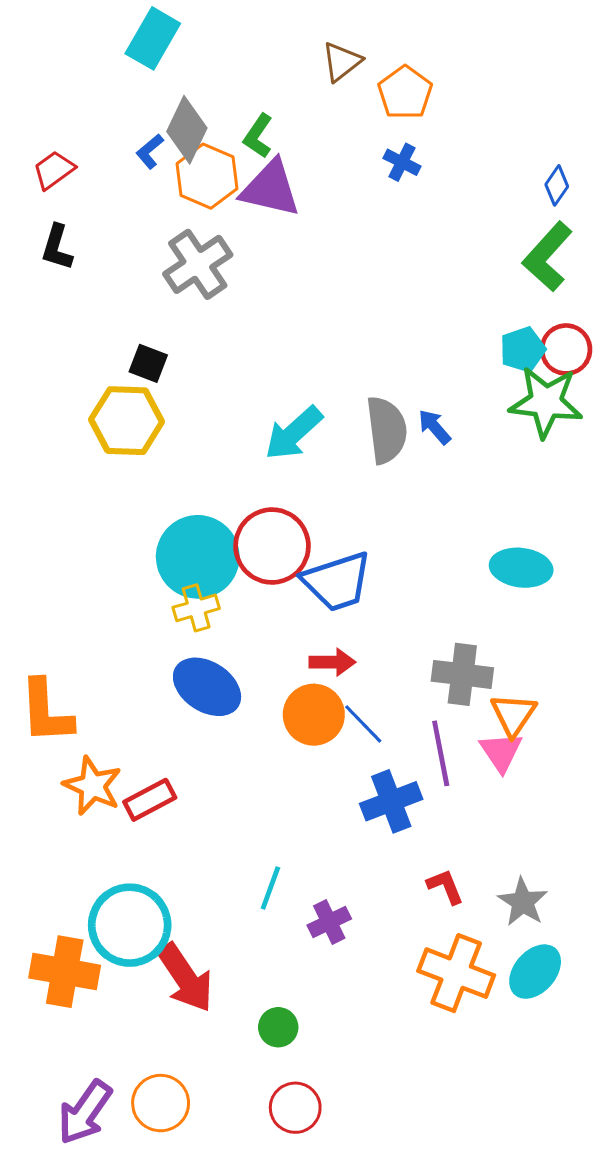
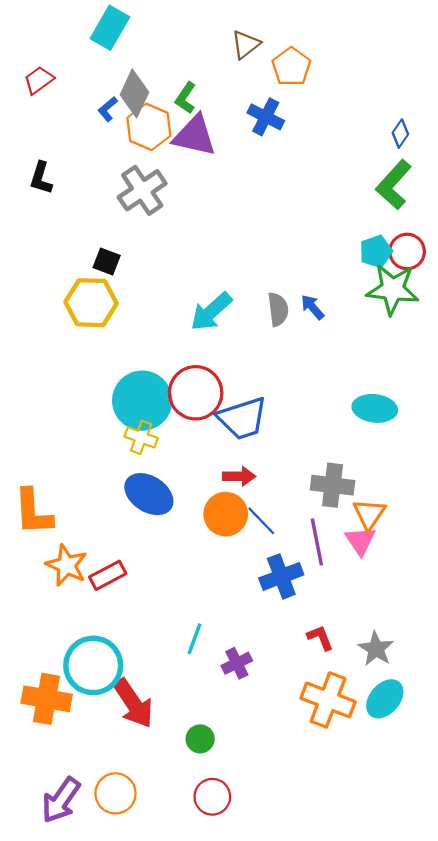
blue cross: (402, 162) -> (266, 117), moved, size x1.4
red trapezoid: (54, 170) -> (39, 80), moved
gray semicircle: (387, 430) -> (278, 309), size x0.7
yellow cross: (196, 608) -> (141, 437), turned 36

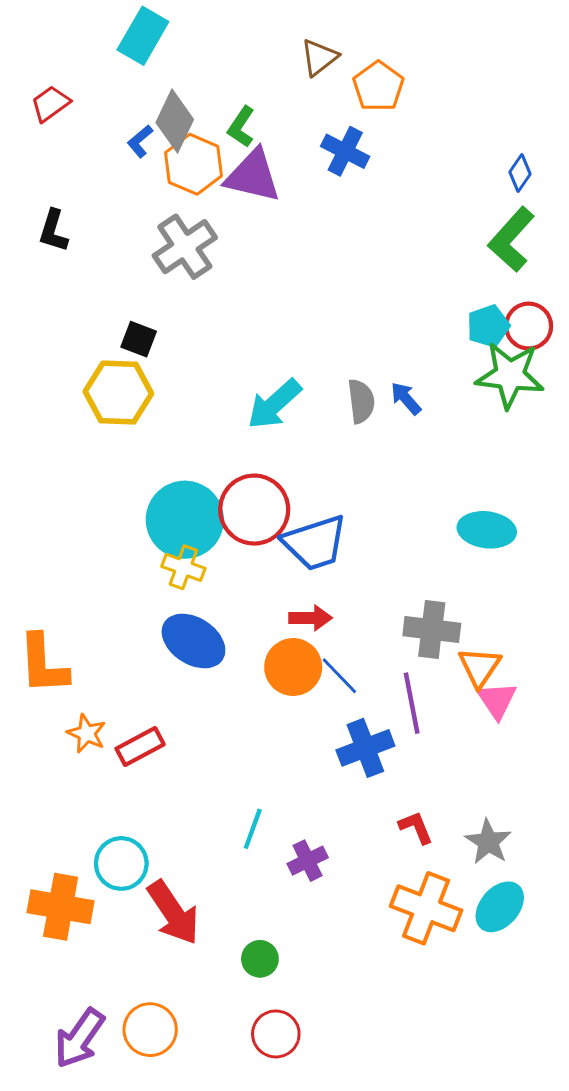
pink triangle: (360, 541) -> (497, 700), moved
orange star: (67, 565) -> (87, 733), size x0.7
cyan circle: (93, 665) -> (121, 863), size x0.7

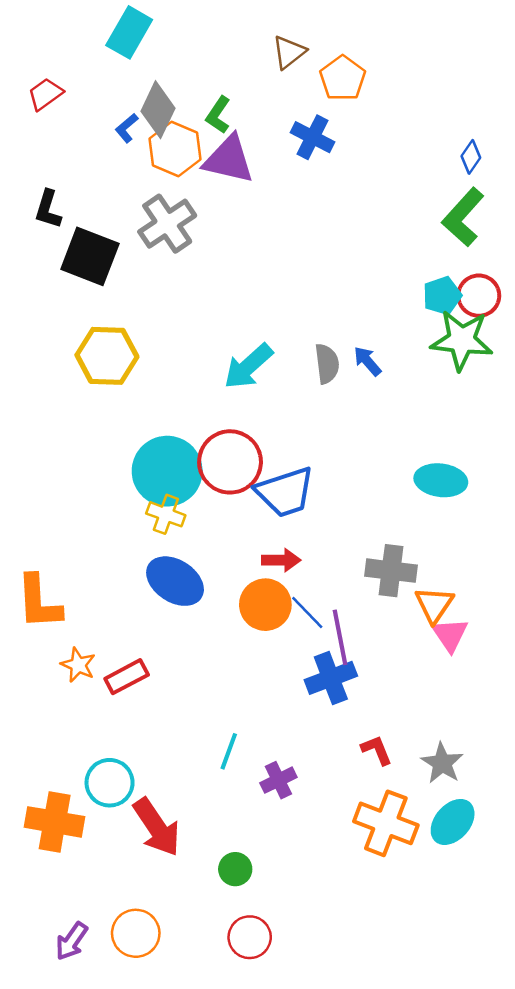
black square: (139, 339) -> (90, 256), moved, size x1.8
purple line: (412, 703) -> (340, 637), moved
purple arrow: (79, 1038) -> (72, 941), size x0.7

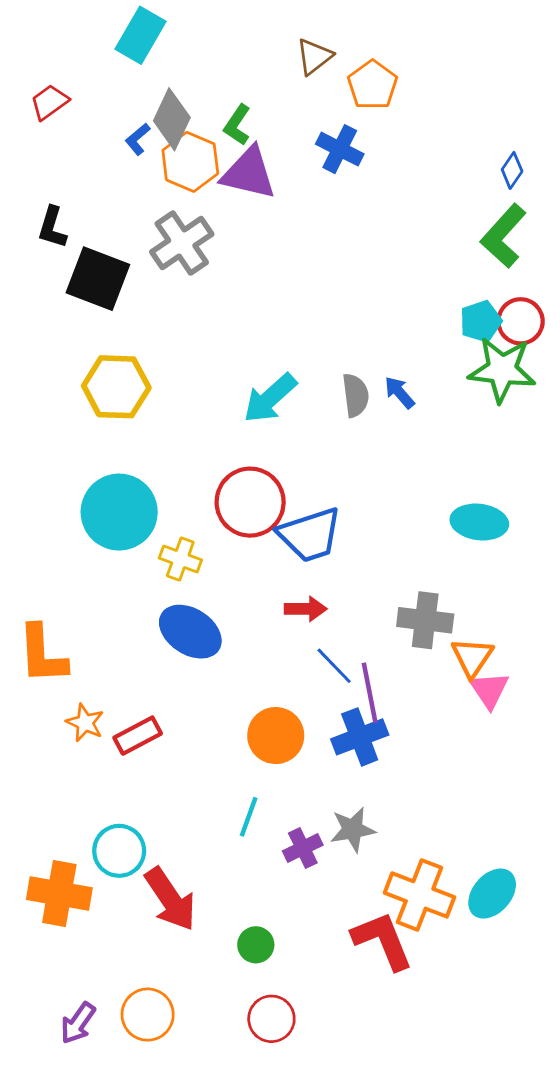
cyan circle: (167, 471) -> (119, 512), moved
orange circle: (265, 605) -> (276, 736), moved
red L-shape: (377, 750) -> (382, 941), moved, size x1.8
gray star: (442, 763) -> (353, 829), moved, turned 30

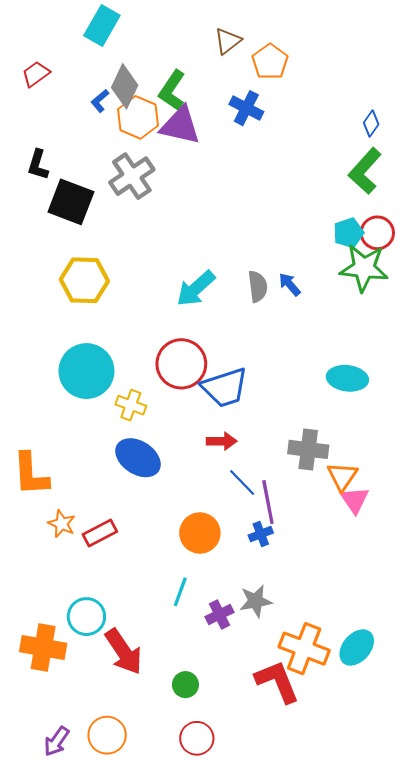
green L-shape: (237, 125) -> (172, 90), size x1.4
blue cross: (360, 737) -> (261, 534), size x0.6

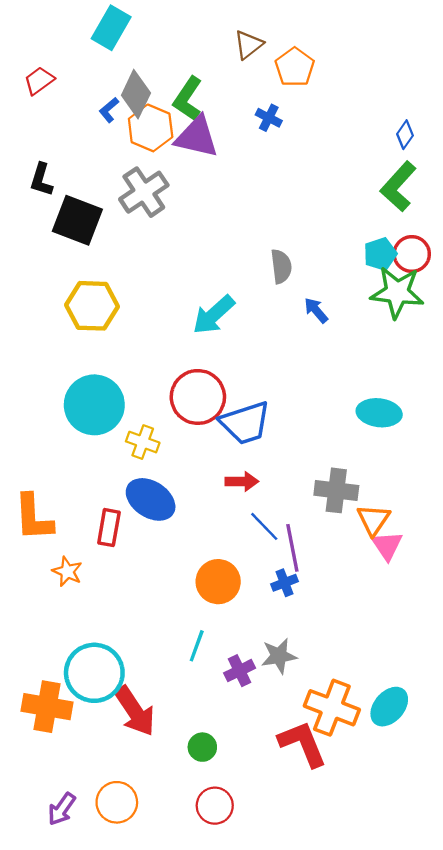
blue cross: (246, 108) -> (269, 118), size x0.7
gray semicircle: (258, 286) -> (281, 266), moved
red rectangle: (100, 533) -> (109, 528), moved, turned -52
cyan circle: (86, 617) -> (94, 673), size x1.4

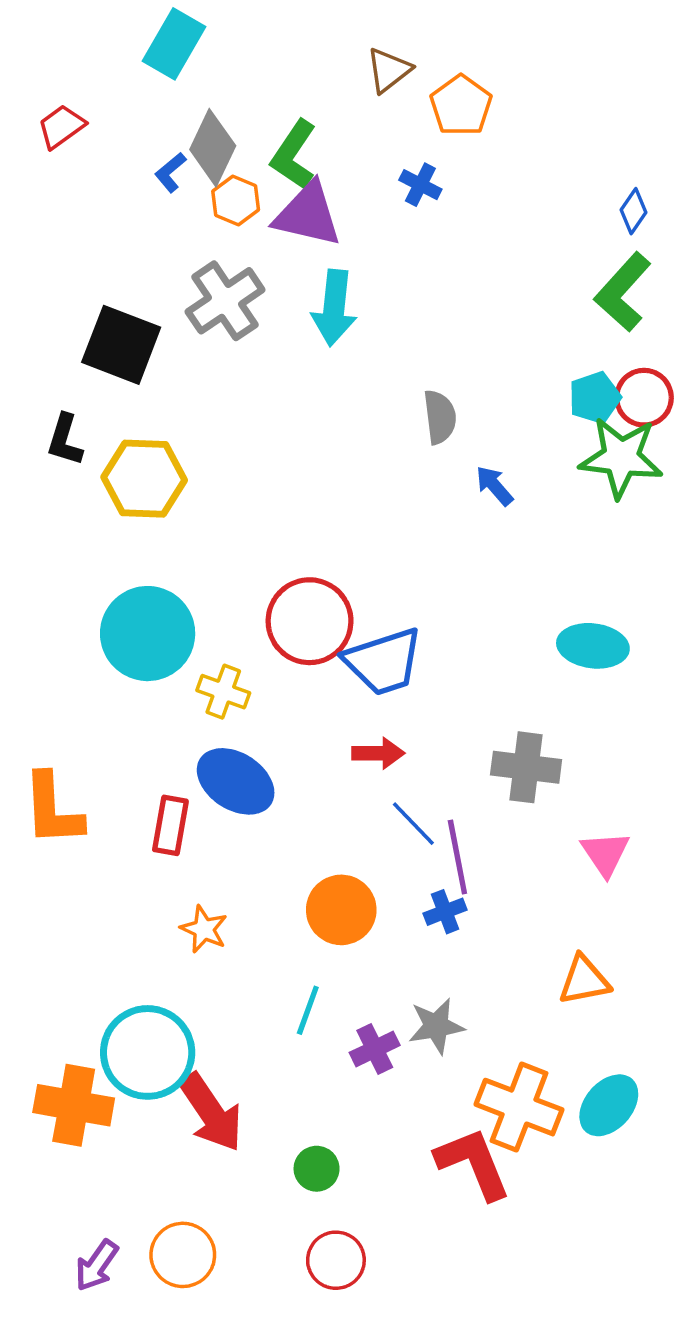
orange hexagon: (151, 128) -> (236, 200), size x0.7
black L-shape: (41, 180) -> (65, 440), moved
cyan arrow: (214, 315) -> (334, 308), moved, turned -42
orange triangle: (373, 520) -> (584, 980), moved, turned 45
orange star: (67, 571) -> (204, 929), moved

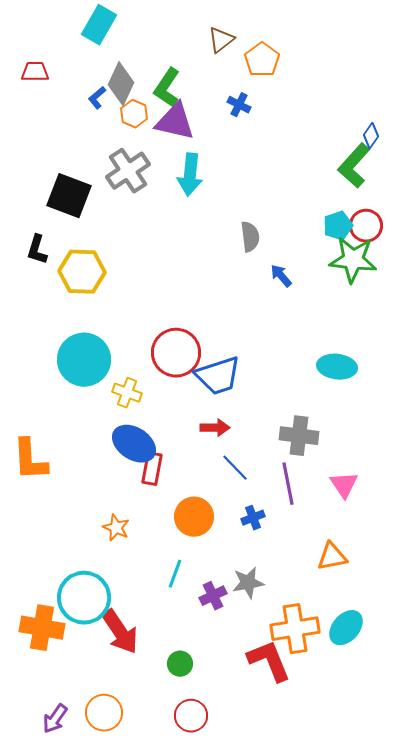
red trapezoid: (61, 127) -> (35, 72), turned 36
blue diamond: (633, 211) -> (371, 136), moved
red rectangle: (170, 825) -> (152, 469), moved
purple line: (457, 857) -> (288, 484), moved
orange cross: (519, 1107) -> (295, 629), turned -30

